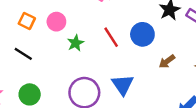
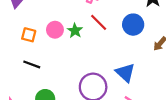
red line: (111, 37) -> (99, 22), moved
green star: (76, 43) -> (75, 31), moved

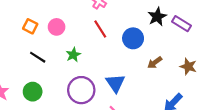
green star: (75, 31) -> (73, 55), moved
black line: (32, 64) -> (38, 57), moved

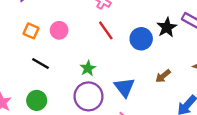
black star: (157, 17) -> (167, 27), moved
green star: (73, 55) -> (88, 68), moved
brown arrow: (155, 63) -> (163, 76), moved

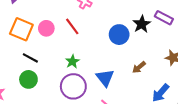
red line: (106, 30) -> (72, 26), moved
orange square: (31, 31) -> (21, 29), size x1.6
green circle: (37, 100) -> (28, 79), moved

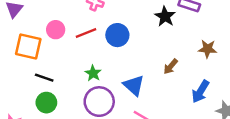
red line: (72, 26) -> (86, 33), turned -66
pink circle: (46, 28) -> (56, 30), moved
blue circle: (119, 35) -> (117, 35), moved

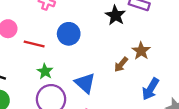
red line: (86, 33) -> (34, 44), moved, turned 36
brown star: (208, 49) -> (141, 51), moved, turned 30

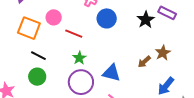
blue circle: (69, 34) -> (107, 18), moved
blue triangle: (85, 83) -> (112, 73), turned -36

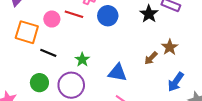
red line: (74, 34) -> (74, 14), moved
black line: (38, 56) -> (48, 53), moved
purple circle: (81, 82) -> (71, 85), moved

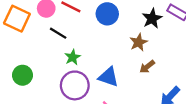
brown star: (170, 47) -> (139, 42), moved
black line: (48, 53) -> (58, 33), moved
purple circle: (71, 85) -> (75, 85), moved

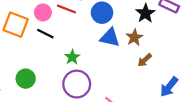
black line: (58, 33) -> (45, 34), moved
blue triangle: (108, 77) -> (110, 38), moved

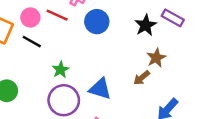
brown star: (134, 37) -> (156, 58), moved
blue triangle: (110, 38) -> (100, 89), moved

